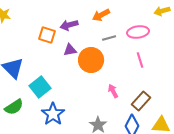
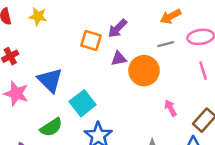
orange arrow: (101, 15) -> (171, 16), moved
purple arrow: (69, 25) -> (117, 28), turned -30

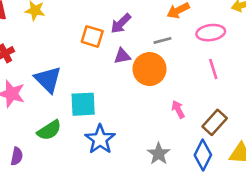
gray line: (166, 44) -> (163, 40), moved
cyan square: (83, 103) -> (83, 104), turned 35

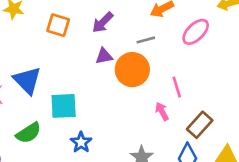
pink ellipse: (211, 33) -> (196, 32), turned -36
orange square: (92, 36) -> (58, 25), moved
pink line: (213, 69) -> (177, 87), moved
blue star: (100, 139) -> (81, 142), size x0.7

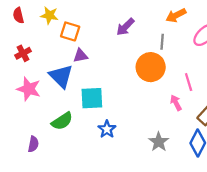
orange square: (58, 25) -> (70, 31), moved
gray line: (146, 40) -> (162, 42), turned -70
purple triangle: (104, 56) -> (80, 56), moved

